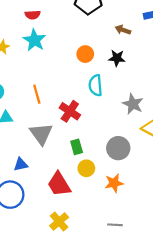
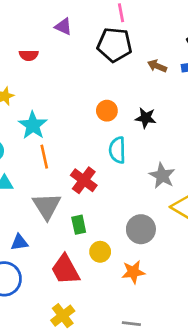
red semicircle: (33, 15) -> (29, 55), moved
brown arrow: (123, 30) -> (157, 66), moved
cyan star: (34, 40) -> (33, 125), moved
green rectangle: (77, 147) -> (79, 225), moved

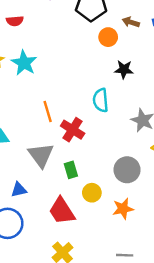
orange circle: (107, 111) -> (108, 37), moved
cyan star: (33, 125) -> (24, 63), moved
orange line: (44, 157) -> (48, 111), moved

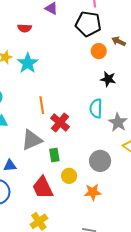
cyan semicircle: (101, 100) -> (96, 108), moved
gray triangle: (41, 155) -> (32, 140), turned 35

